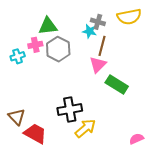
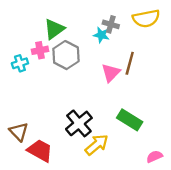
green triangle: (48, 26) -> (54, 29), turned -30
brown line: (102, 46) -> (130, 63), moved
green rectangle: (117, 84) -> (130, 120), moved
black cross: (70, 109) -> (79, 123), turned -30

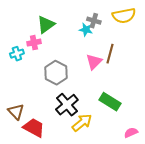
gray hexagon: (66, 55) -> (56, 73), moved

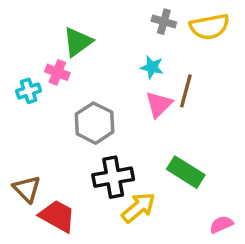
gray cross: (94, 21) -> (164, 22), moved
cyan star: (86, 30) -> (152, 67), moved
pink cross: (34, 43) -> (57, 72), turned 32
black cross: (67, 105) -> (113, 177), turned 30

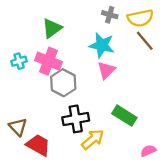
cyan star: (152, 67) -> (102, 45), size x1.6
pink cross: (57, 72) -> (49, 61), moved, size x1.6
brown line: (186, 91) -> (145, 41), moved, turned -55

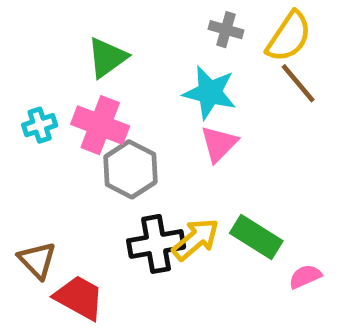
yellow semicircle: (140, 18) -> (289, 37), turned -45
yellow arrow: (93, 139) -> (196, 239), moved
pink semicircle: (148, 151) -> (305, 277), moved

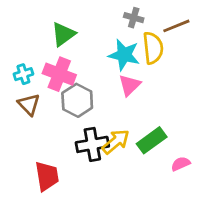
yellow semicircle: (289, 37) -> (153, 48), moved, turned -40
brown line: (298, 83) -> (176, 26), moved, turned -72
green rectangle: (256, 237) -> (152, 140), turned -68
brown triangle: (37, 260) -> (29, 104), moved
red trapezoid: (79, 298) -> (47, 176), turned 52

